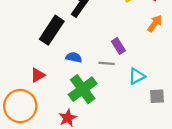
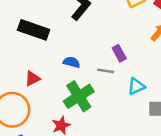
black rectangle: (52, 30) -> (34, 30), moved, turned 72

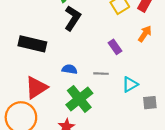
purple rectangle: (119, 53) -> (115, 47), moved
red triangle: (33, 79) -> (36, 88), size x1.6

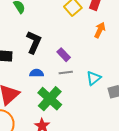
black L-shape: (73, 18) -> (34, 42), moved
purple rectangle: (115, 47) -> (64, 55), moved

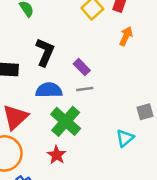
blue semicircle: (37, 73) -> (49, 90), size x1.5
cyan triangle: (94, 78) -> (125, 138), moved

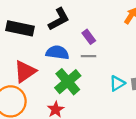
black L-shape: (45, 52) -> (59, 19), turned 30
cyan triangle: (125, 138) -> (117, 83), moved

